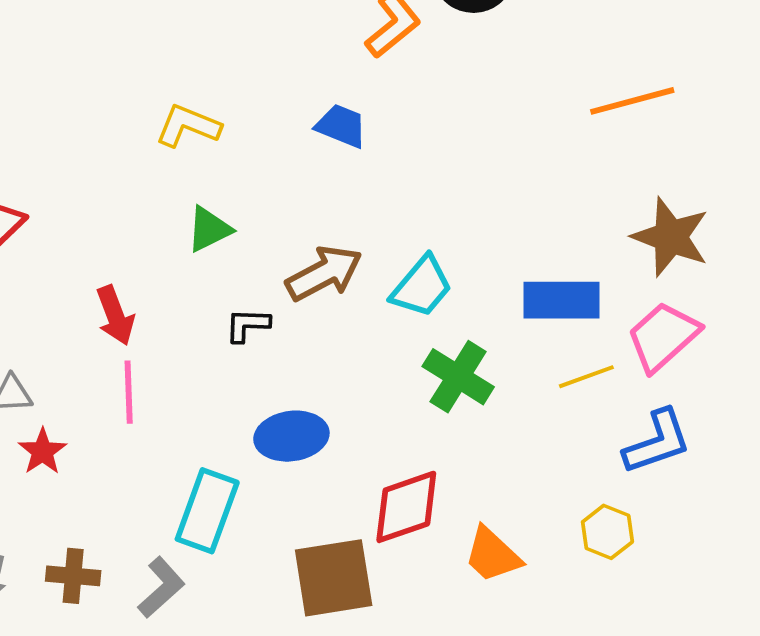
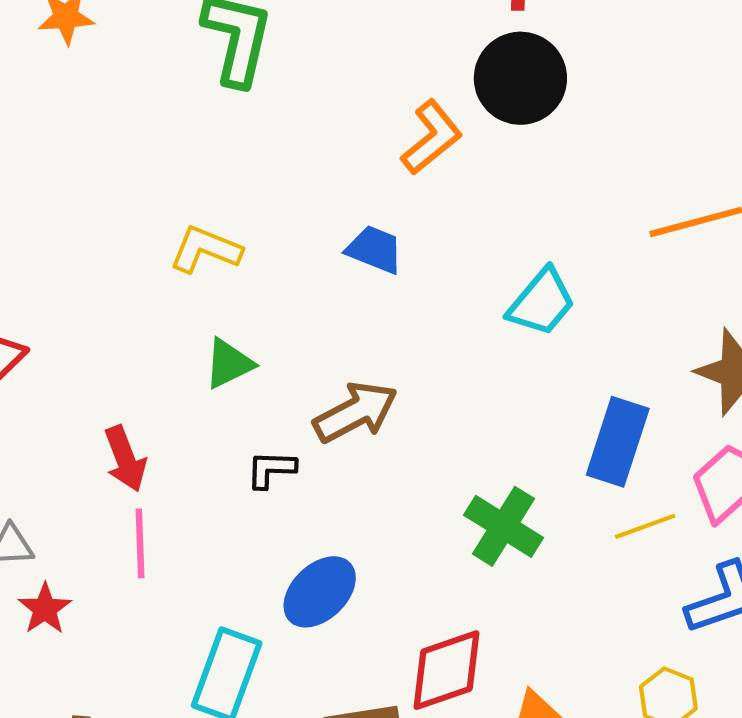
cyan trapezoid: (422, 287) -> (542, 302), moved
blue rectangle: (561, 300) -> (618, 442), turned -72
blue ellipse: (291, 436) -> (320, 592), turned -36

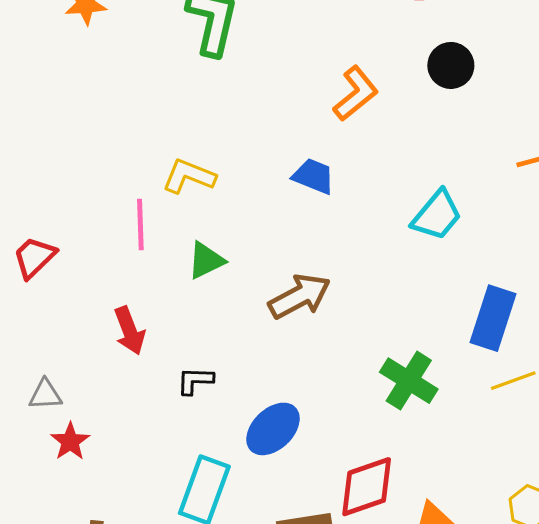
black circle: (520, 78) -> (451, 65), moved, size x0.7
black L-shape: (271, 469) -> (195, 381), moved
pink line: (140, 543) -> (140, 225), moved

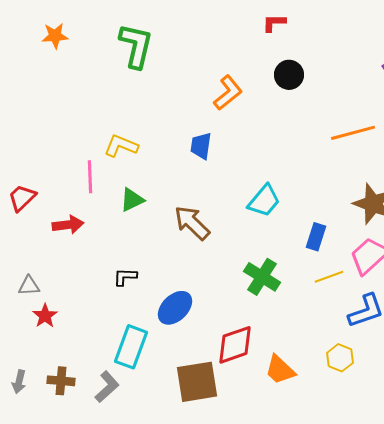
blue trapezoid: (314, 176) -> (201, 146), turned -104
cyan trapezoid: (437, 215) -> (264, 201), moved
brown arrow: (300, 296) -> (192, 223), turned -108
blue rectangle: (493, 318) -> (316, 237), size x0.7
red arrow: (129, 331) -> (68, 225), moved, turned -76

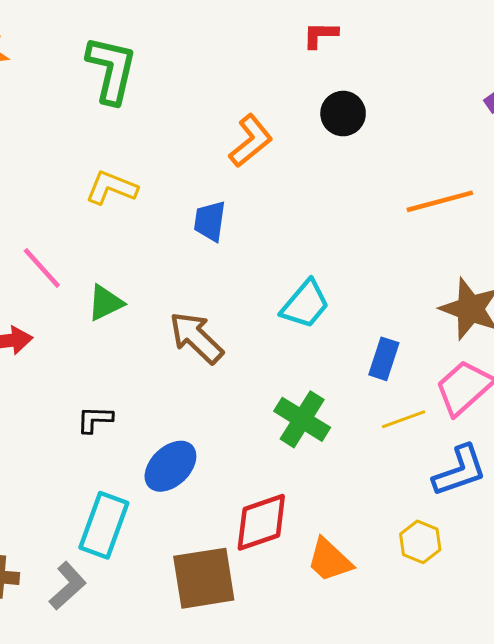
yellow L-shape: (121, 146) -> (111, 188), moved
pink line: (90, 177) -> (42, 268), turned -40

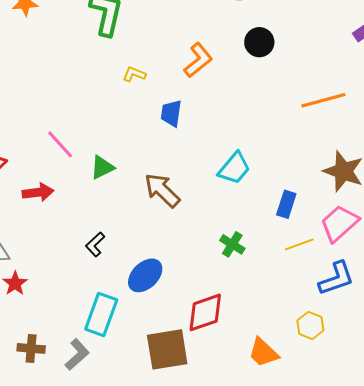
yellow L-shape: (111, 188) -> (134, 74), moved, size x0.7
black L-shape: (95, 419) -> (95, 244), turned -45
green cross: (302, 419) -> (232, 244), size x0.7
orange trapezoid: (329, 560) -> (263, 352), moved

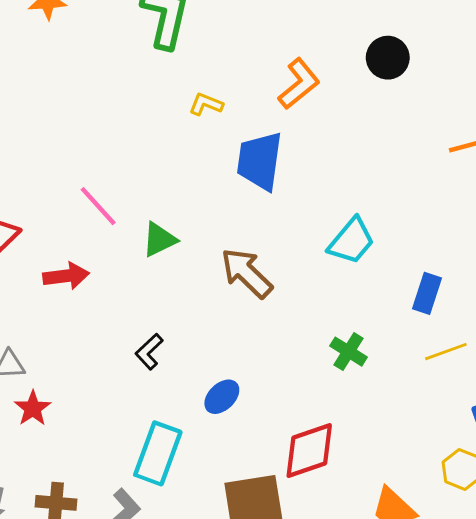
blue trapezoid: (171, 113) -> (260, 161), size x1.5
blue ellipse: (145, 275) -> (222, 397), size x0.7

